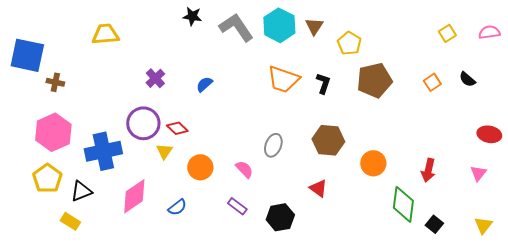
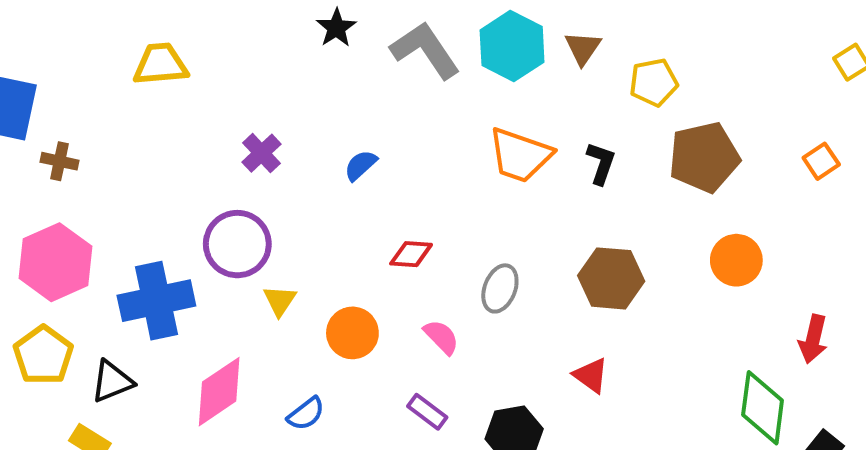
black star: (192, 16) -> (336, 28), turned 30
yellow pentagon: (349, 43) -> (654, 82), turned 30
red diamond: (177, 128) -> (411, 254), moved, turned -40
orange circle: (373, 163) -> (736, 260), moved

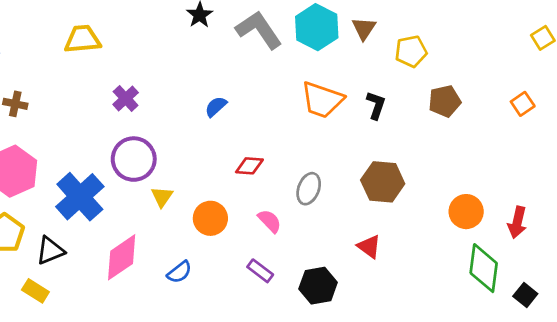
purple cross: (262, 153) -> (126, 98), moved
brown pentagon: (704, 157) -> (445, 101), size x0.7
orange circle: (736, 260) -> (466, 212), moved
blue cross: (156, 301) -> (80, 197), turned -30

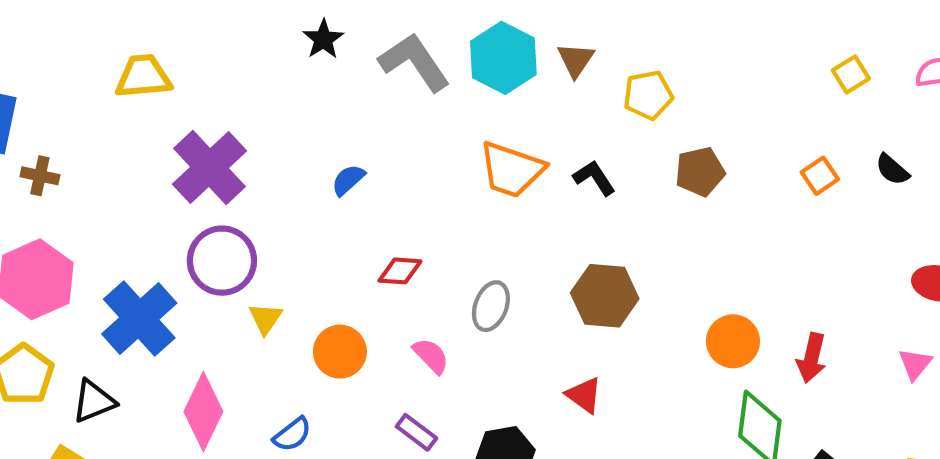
purple cross: (126, 98) -> (210, 167), size x1.8
black L-shape: (376, 105) -> (594, 178), turned -52
pink diamond: (122, 257) -> (203, 412), turned -30

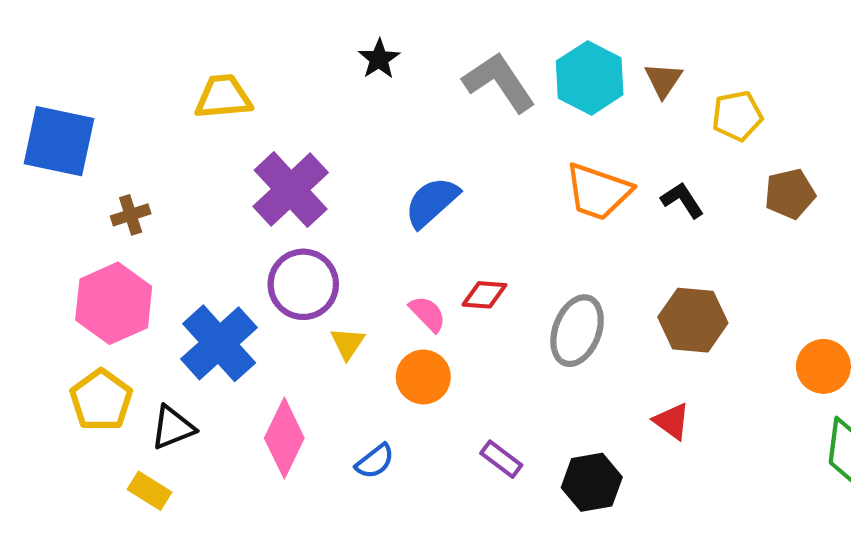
black star: (323, 39) -> (379, 59), moved
brown cross: (40, 176) -> (131, 215), moved, turned -30
blue semicircle: (348, 180) -> (432, 202), size x1.6
gray ellipse: (491, 306) -> (577, 331), size x1.4
pink semicircle: (431, 356) -> (428, 314), moved

